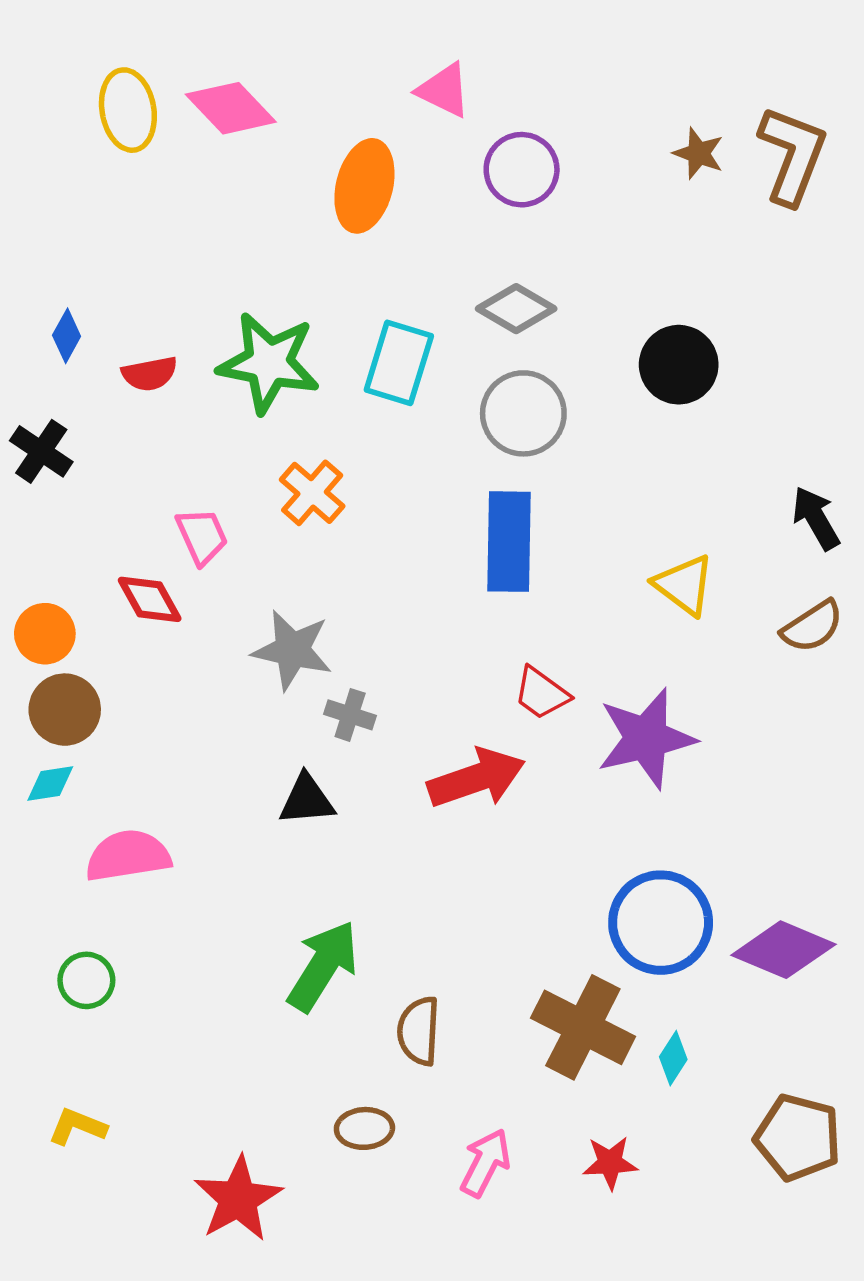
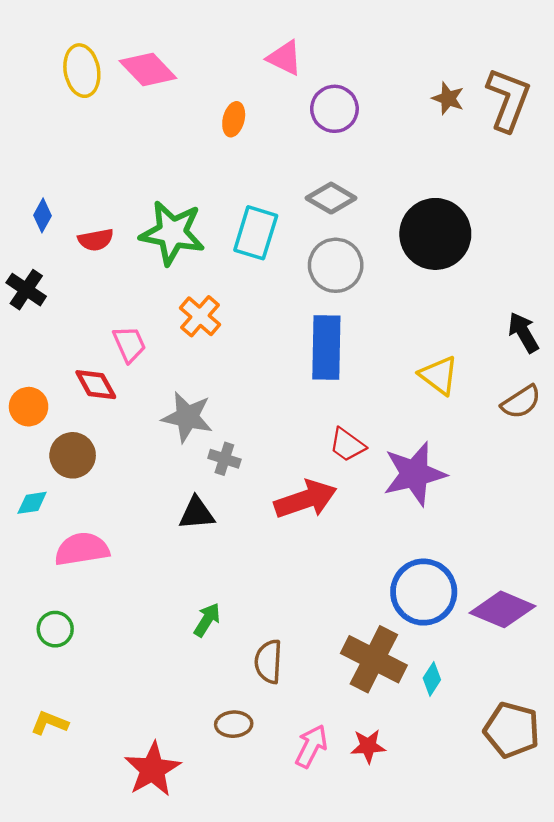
orange ellipse: (364, 186) -> (234, 119), size x0.6
black circle: (679, 365) -> (435, 234), size x1.4
brown circle: (65, 710) -> (73, 455), moved
green arrow: (323, 966) -> (207, 620), size x0.6
red star: (610, 1163) -> (368, 746), moved

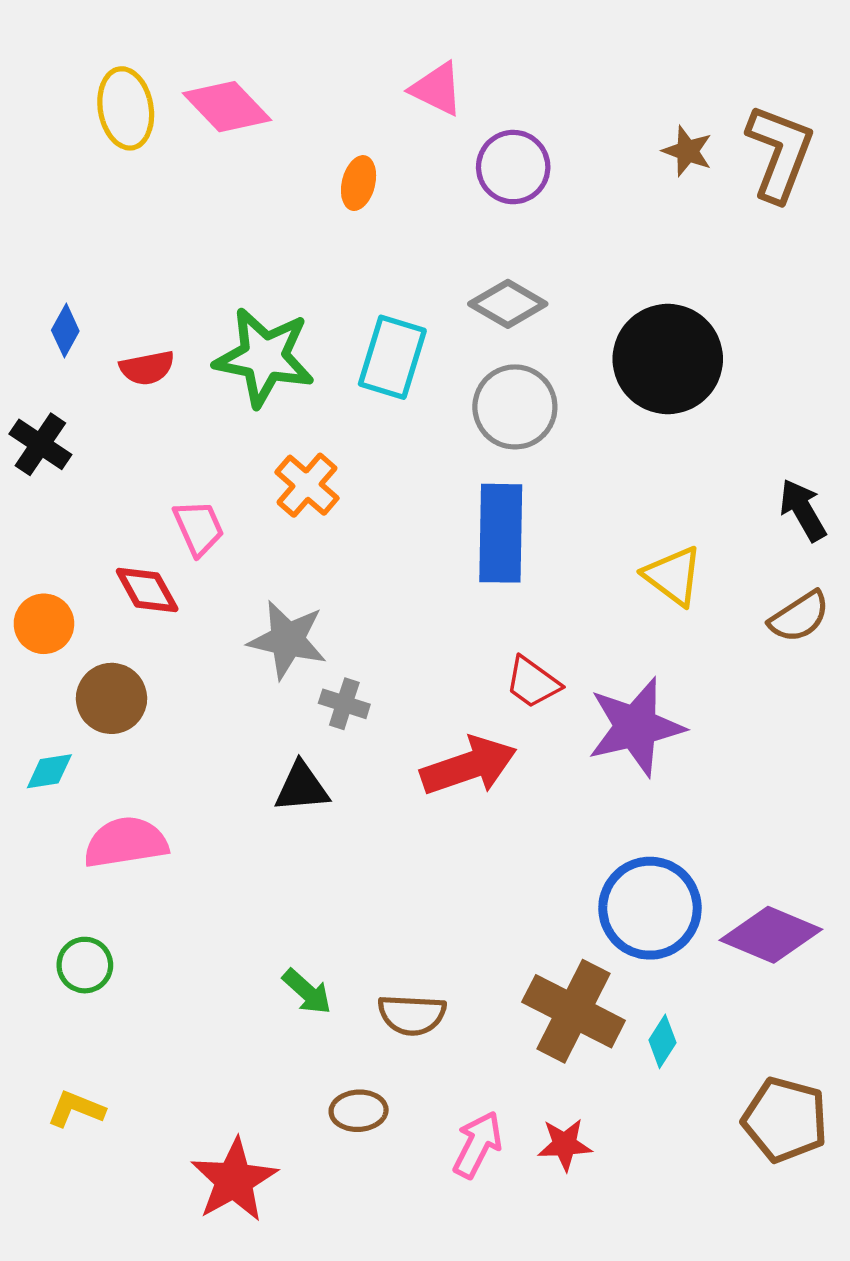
green arrow: (207, 620) -> (307, 992), moved, turned 100
brown semicircle: (268, 662) -> (412, 1015), turned -90

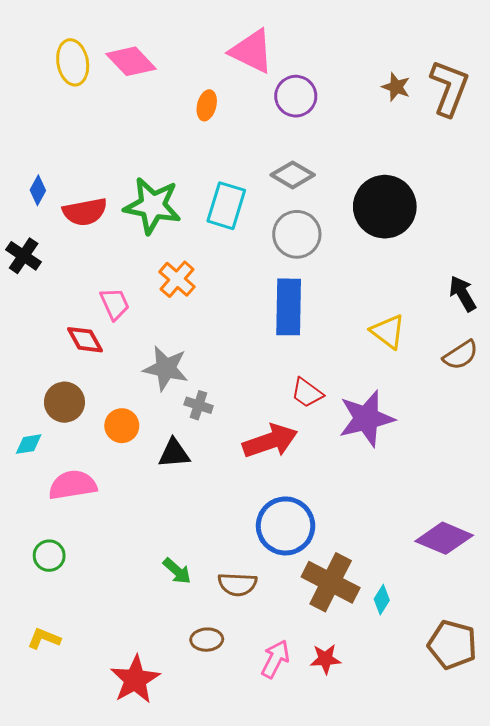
pink triangle: (437, 89) -> (252, 51), size x1.4
red semicircle: (147, 368) -> (85, 212), size x1.4
orange circle: (44, 624) -> (122, 426), moved
blue circle: (650, 908) -> (286, 526), moved

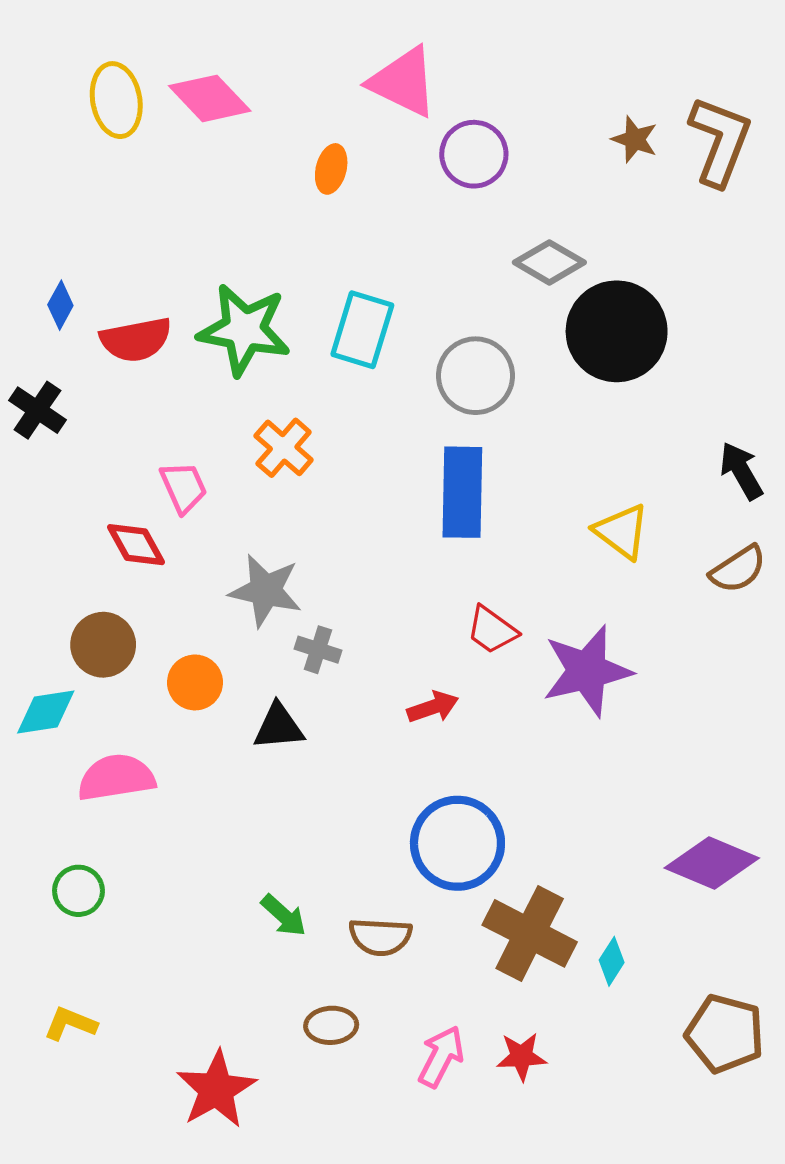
gray diamond: (293, 175) -> (549, 262), moved
red arrow: (270, 441) -> (433, 707), size x0.6
cyan diamond: (29, 444) -> (46, 712), size x1.4

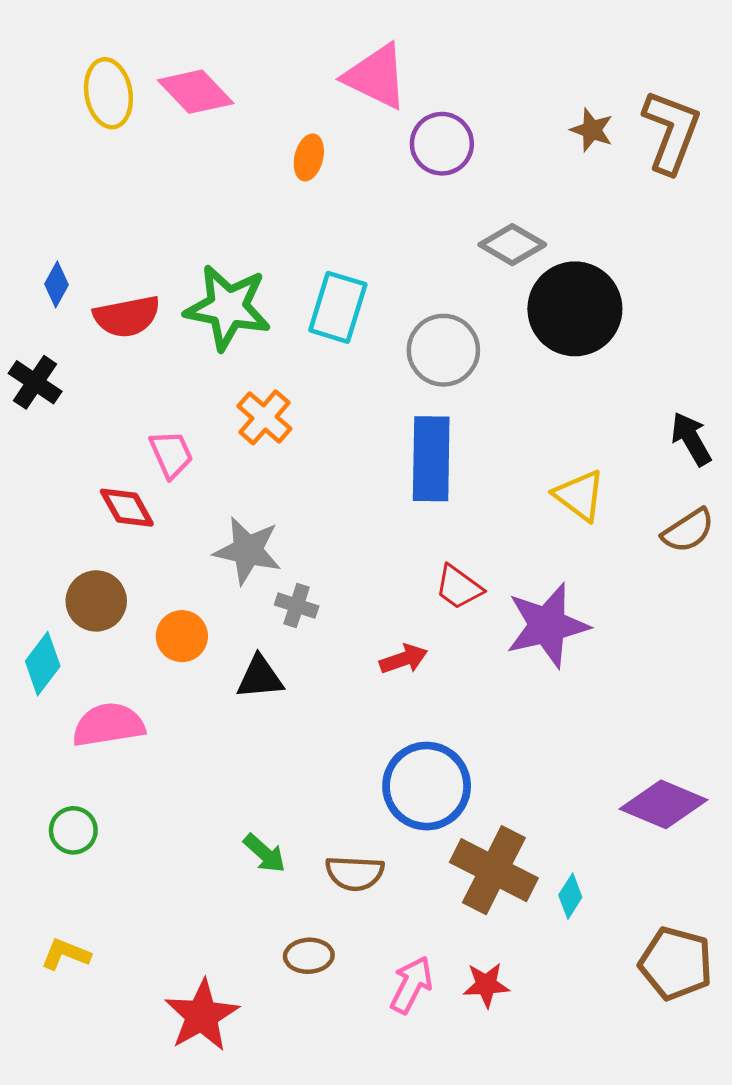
cyan diamond: (46, 712) -> (43, 664), turned -44

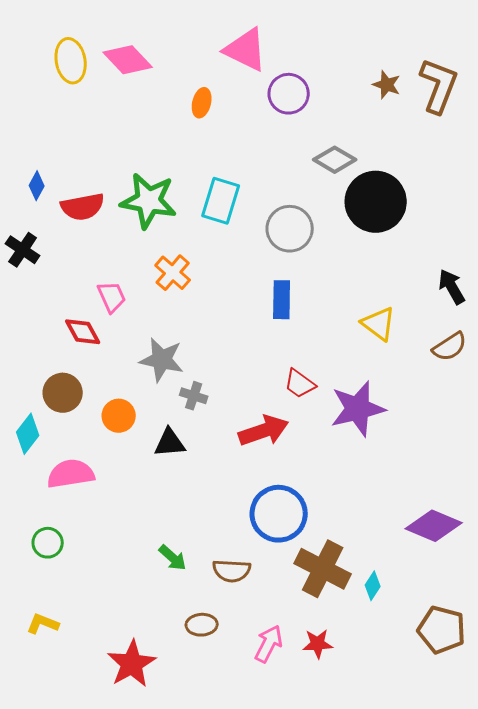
blue rectangle: (431, 459) -> (282, 300), size x0.7
red arrow: (404, 659) -> (264, 431), size x1.6

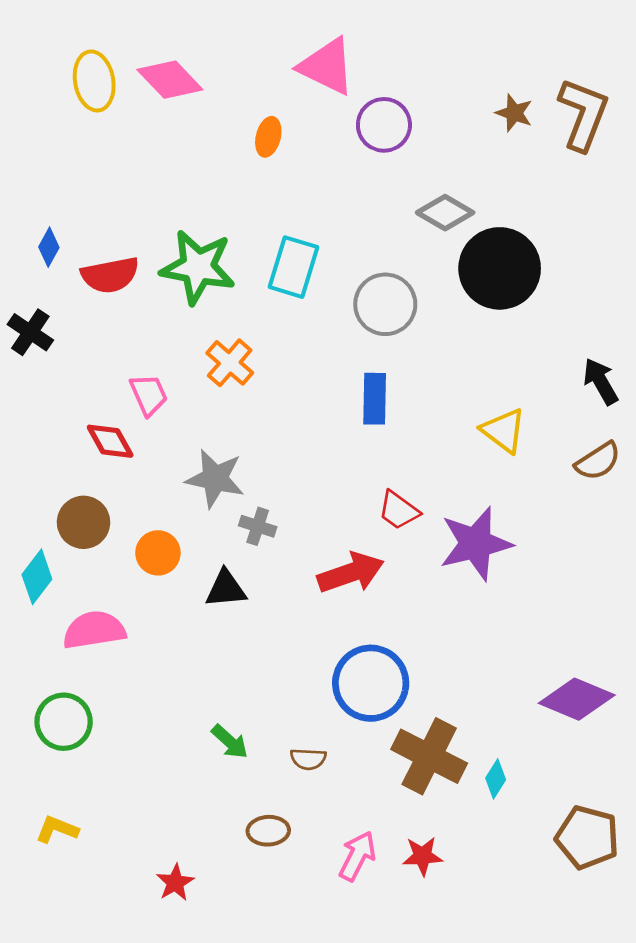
green circle: (48, 543) -> (64, 722), size x1.4
brown semicircle: (232, 571) -> (308, 759), size x0.7
red star: (132, 664) -> (175, 883), size x0.6

